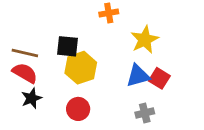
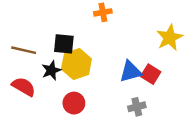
yellow star: (145, 40) -> (170, 38), moved
red semicircle: (25, 73) -> (24, 87), moved
black star: (31, 98) -> (51, 70), moved

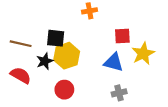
yellow star: (170, 38) -> (143, 54), moved
blue triangle: (131, 72) -> (114, 62), turned 30
red square: (151, 74) -> (122, 36), moved, turned -35

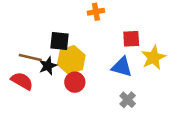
brown line: (21, 44) -> (30, 58), moved
red circle: (64, 90) -> (75, 82), moved
gray cross: (119, 93) -> (128, 100), turned -32

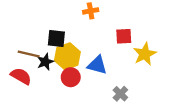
blue triangle: (122, 67) -> (97, 65), moved

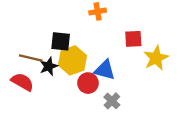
red circle: (71, 77) -> (88, 83), moved
gray cross: (120, 94) -> (112, 101), moved

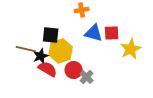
blue triangle: (105, 70) -> (94, 33), moved
red semicircle: (22, 82) -> (48, 69), moved
gray cross: (112, 101) -> (87, 77), moved

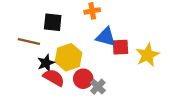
red square: (112, 33) -> (120, 47), moved
black square: (51, 35) -> (53, 22), moved
brown line: (26, 49) -> (29, 41), moved

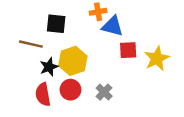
blue triangle: (106, 37) -> (112, 26), moved
red semicircle: (54, 78) -> (43, 94), moved, turned -130
red circle: (83, 79) -> (70, 90), moved

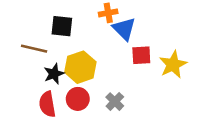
blue triangle: (112, 26) -> (124, 29), turned 30

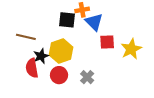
black square: (62, 26) -> (67, 20), moved
red semicircle: (47, 104) -> (32, 68), moved

